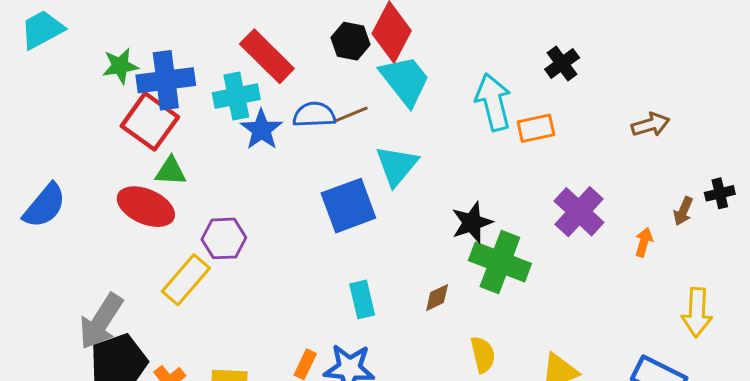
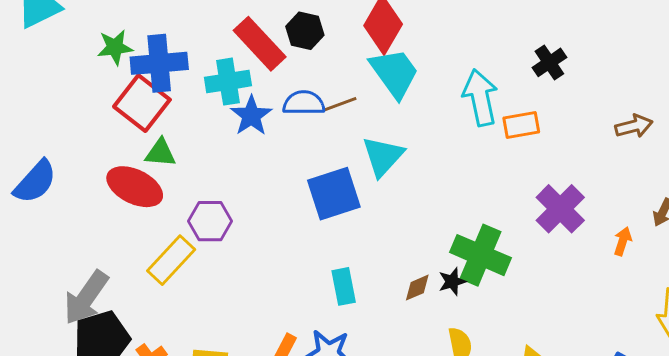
black hexagon: (351, 41) -> (305, 31), moved
black star: (472, 223) -> (452, 282), moved, size x0.7

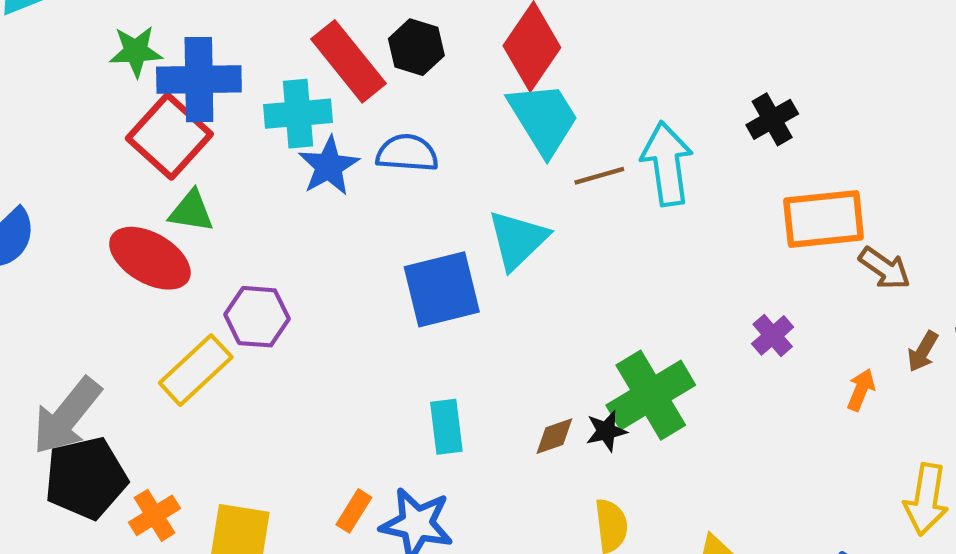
brown line: (340, 104) -> (599, 176), moved
orange rectangle: (521, 125) -> (824, 219), moved, size x1.5
brown arrow: (634, 126) -> (885, 268), moved, turned 45
purple cross: (560, 209) -> (773, 335), size x0.6
green cross: (481, 255) -> (651, 395), turned 32

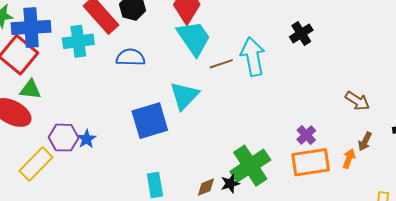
blue star: (329, 166) -> (87, 139), moved, size x0.7
orange rectangle: (824, 219) -> (311, 162), moved
brown arrow: (923, 351) -> (365, 141), moved

